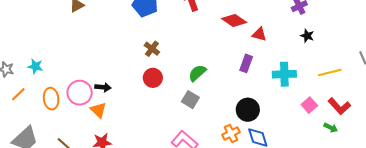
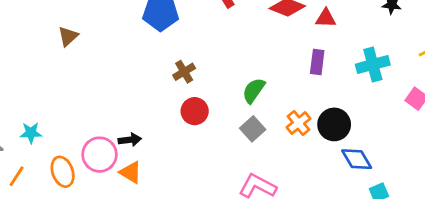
brown cross: (152, 49) -> (184, 72), turned 35
gray square: (190, 100) -> (253, 129), turned 30
orange cross: (231, 134) -> (298, 123), moved

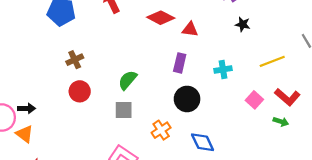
cyan cross: (373, 65) -> (223, 70), size x0.7
orange cross: (298, 123) -> (161, 130), moved
black circle: (334, 124) -> (187, 99), moved
gray square: (253, 129) -> (124, 110), turned 36

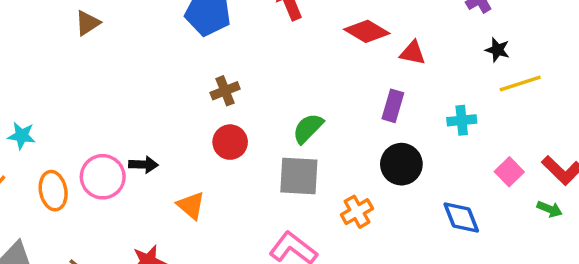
yellow line: (272, 61) -> (520, 83), moved
gray square: (124, 110) -> (299, 176), size x1.4
orange triangle: (25, 134) -> (191, 205), moved
blue diamond: (203, 142) -> (461, 217), moved

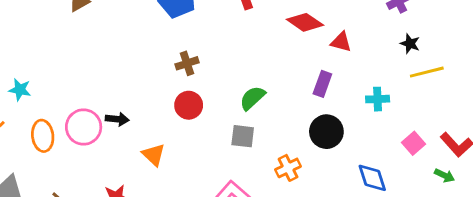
gray square: (299, 176) -> (243, 136), size x0.7

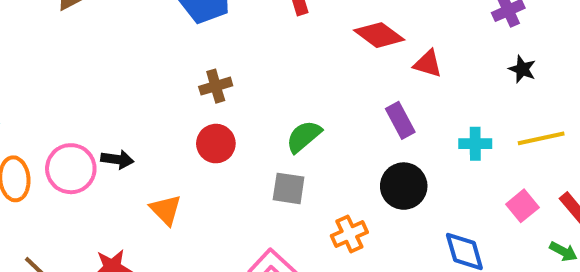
yellow line: (427, 72) -> (541, 138), moved
purple rectangle: (322, 84) -> (400, 120), turned -50

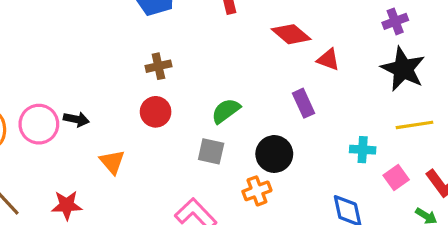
black star: (522, 69) -> (403, 69), size x2.0
cyan cross: (475, 144) -> (363, 150), moved
black circle: (404, 186) -> (274, 154), moved

